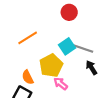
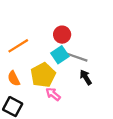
red circle: (69, 12) -> (62, 35), moved
orange semicircle: (28, 77) -> (14, 78), moved

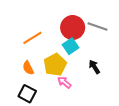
red circle: (62, 35) -> (73, 28), size x1.5
gray line: (77, 57) -> (97, 26), moved

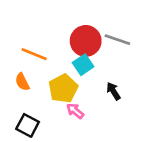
orange line: (32, 38) -> (34, 54), turned 54
orange semicircle: (28, 68) -> (22, 82), moved

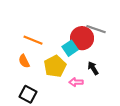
red circle: (86, 41) -> (82, 38), moved
pink arrow: (75, 111) -> (76, 82), moved, turned -40

